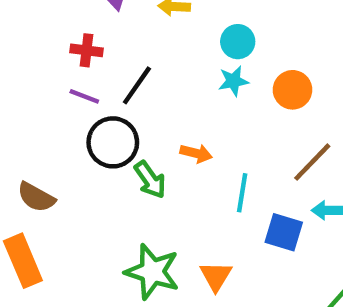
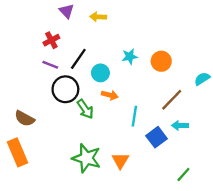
cyan circle: (238, 42) -> (100, 73), moved
red cross: (87, 50) -> (51, 40), turned -35
blue square: (284, 232) -> (157, 137), turned 36

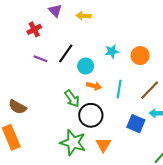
red cross: (51, 40) -> (34, 29), moved
black circle: (65, 89) -> (91, 115), moved
cyan line: (134, 116) -> (119, 89), moved
blue square: (157, 137) -> (136, 124), turned -30

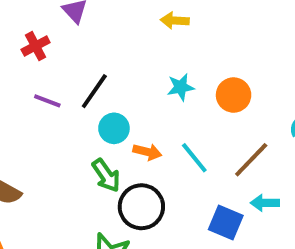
yellow arrow: (83, 16) -> (175, 21), moved
cyan circle: (86, 66) -> (114, 128), moved
cyan line: (119, 89) -> (194, 158), turned -48

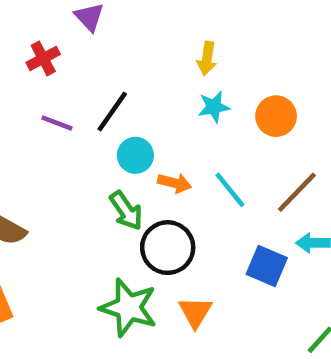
yellow arrow: (175, 21) -> (207, 58), moved, turned -84

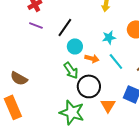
cyan star: (214, 107) -> (109, 37), moved
purple line: (57, 123) -> (36, 25), moved
orange triangle: (195, 312) -> (108, 105), moved

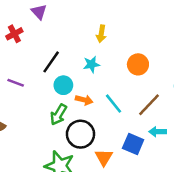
purple line: (36, 25) -> (16, 83), moved
cyan star: (109, 37) -> (91, 64), moved
green arrow: (71, 70) -> (58, 115), turned 66

